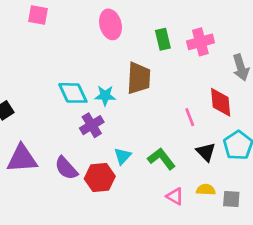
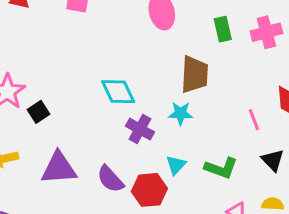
cyan star: (105, 96) -> (181, 113), moved
purple cross: (92, 125) -> (140, 129), turned -30
green L-shape: (162, 159) -> (221, 168), turned 148

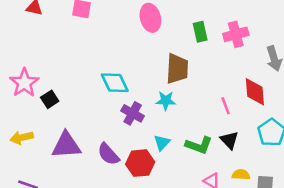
black triangle: (273, 160) -> (229, 140), moved

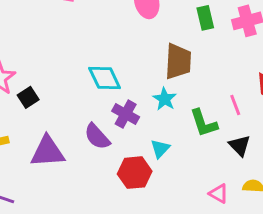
cyan star: (166, 101) -> (165, 99), turned 30
green L-shape: (199, 145) -> (204, 123), moved, turned 52
purple semicircle: (108, 154) -> (97, 137), moved

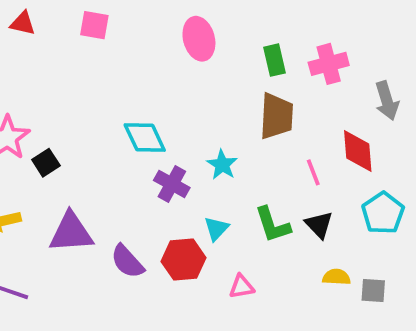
brown trapezoid: (178, 61) -> (276, 116), moved
green L-shape: (204, 123) -> (273, 225), moved
purple semicircle: (97, 137) -> (127, 261), moved
pink triangle: (219, 194) -> (242, 287), moved, turned -40

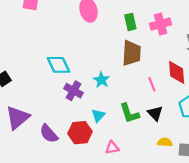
purple triangle: (71, 232) -> (18, 118), turned -36

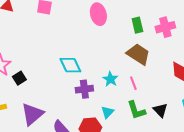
brown trapezoid: (132, 53) -> (138, 54), turned -60
pink line: (152, 84) -> (133, 83), moved
purple cross: (73, 91) -> (84, 89), turned -36

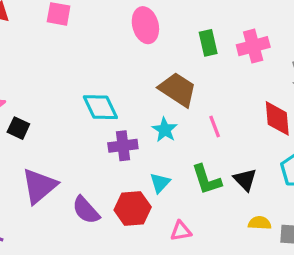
brown trapezoid: (138, 54) -> (178, 90), moved
black square: (19, 78) -> (18, 128), turned -32
pink line: (133, 83) -> (215, 126), moved

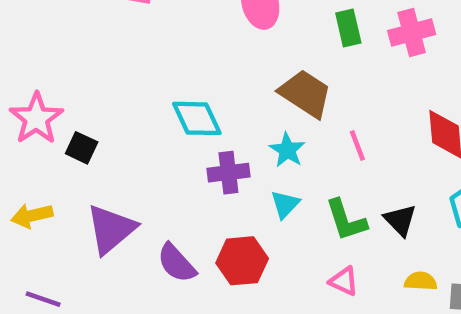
cyan triangle: (160, 183) -> (285, 204), moved
pink triangle: (181, 231) -> (344, 281), moved, turned 35

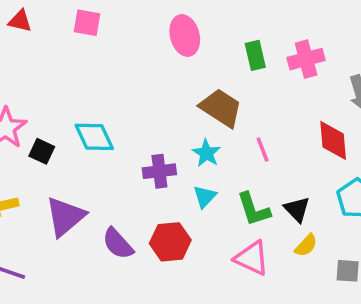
cyan diamond: (197, 118) -> (94, 137), moved
pink triangle: (344, 281) -> (252, 258), size x1.5
yellow semicircle: (421, 281) -> (306, 245), moved, turned 130

